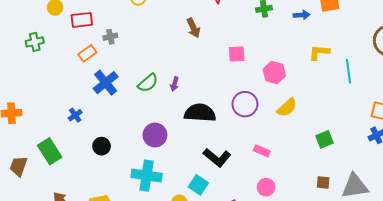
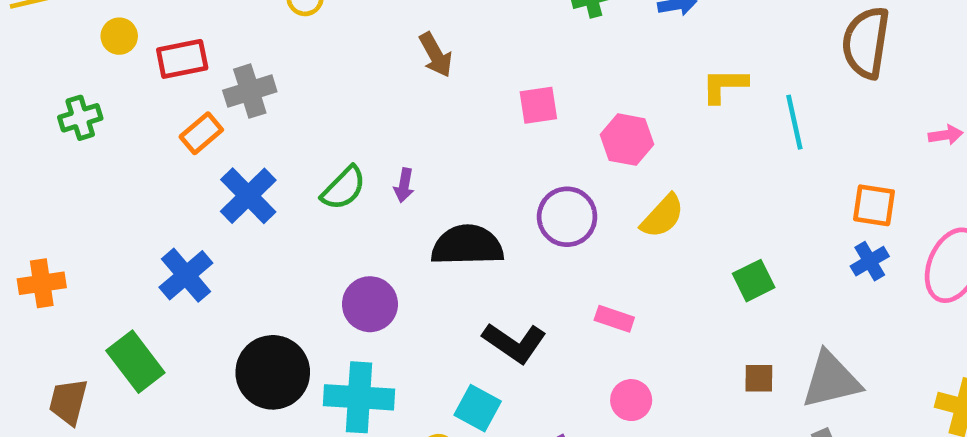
gray cross: (110, 37) -> (250, 91), size x1.5
blue cross: (75, 115) -> (186, 275), size x1.6
black circle: (102, 146) -> (273, 372), moved, size x1.8

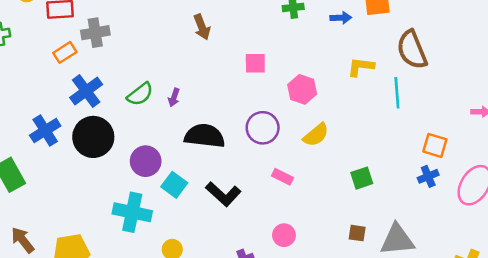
brown semicircle: (866, 43) -> (412, 50), moved, turned -39
pink rectangle: (614, 319) -> (283, 177), moved
black circle: (273, 372) -> (93, 137), moved
cyan square: (478, 408) -> (174, 185), moved

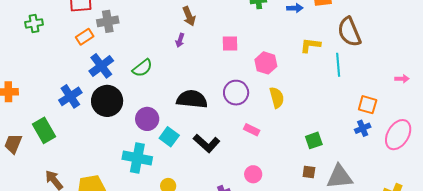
purple arrow: (174, 97) -> (180, 40), moved
yellow semicircle: (316, 135) -> (277, 98), turned -65
green square: (362, 178) -> (314, 140), moved

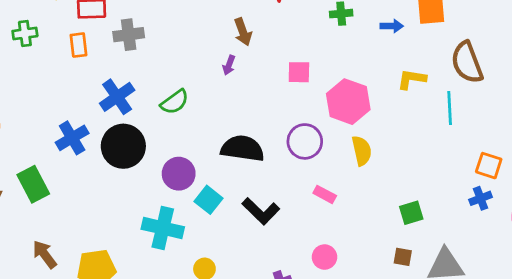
orange rectangle: (85, 37) -> (79, 45), moved, turned -66
pink hexagon: (266, 63) -> (348, 102), size x1.4

